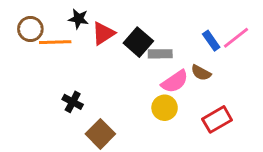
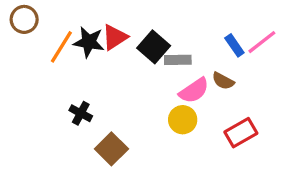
black star: (79, 19) -> (89, 42), moved, size x1.4
brown circle: (30, 29) -> (24, 19), moved
orange line: (55, 42) -> (61, 47), turned -56

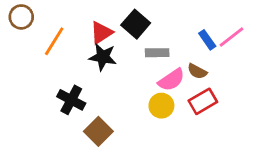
black star: (89, 42) -> (103, 57), moved
black square: (154, 47) -> (136, 24), moved
black cross: (81, 113) -> (71, 100), size x1.4
red rectangle: (241, 133) -> (203, 101), moved

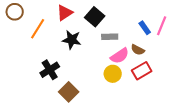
red triangle: (101, 33) -> (65, 13), moved
pink line: (231, 37) -> (162, 26), turned -30
black cross: (71, 100) -> (50, 70), turned 30

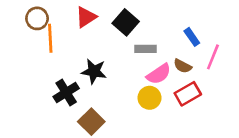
brown circle: (15, 12) -> (37, 18), moved
pink line: (162, 26) -> (213, 57), moved
orange line: (38, 29) -> (50, 38), turned -35
black star: (72, 40) -> (94, 71), moved

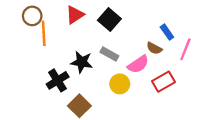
gray rectangle: (146, 49) -> (109, 54), moved, turned 30
brown semicircle: (183, 66) -> (154, 48), moved
yellow circle: (149, 98) -> (120, 84), moved

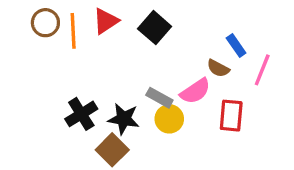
orange line: (44, 33) -> (73, 31), moved
gray rectangle: (109, 54) -> (159, 98), moved
black star: (82, 62) -> (124, 119), moved
red rectangle: (164, 82) -> (231, 116), turned -55

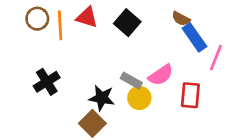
red triangle: (106, 21) -> (87, 17), turned 50
blue rectangle: (236, 46) -> (194, 37), size x1.5
brown semicircle: (218, 68) -> (181, 19), moved
black cross: (81, 114) -> (47, 82), moved

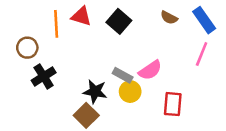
brown circle: (37, 19) -> (27, 48), moved
blue rectangle: (194, 37) -> (204, 20), moved
red rectangle: (190, 95) -> (173, 104), moved

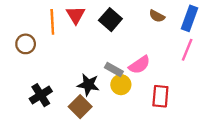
red triangle: (81, 16) -> (76, 15), turned 42
blue rectangle: (204, 20) -> (189, 18), turned 55
black cross: (44, 76) -> (41, 95), moved

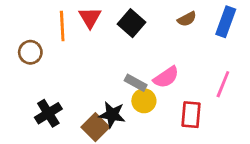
brown semicircle: (157, 16) -> (187, 19), turned -56
pink line: (187, 50) -> (223, 84), moved
black star: (88, 85) -> (112, 115), moved

